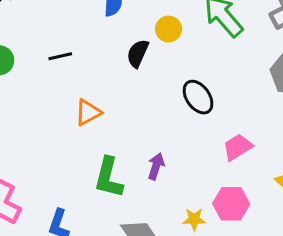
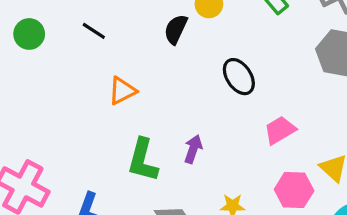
black line: (60, 56) -> (94, 31), turned 45
pink hexagon: (231, 204) -> (294, 190), moved

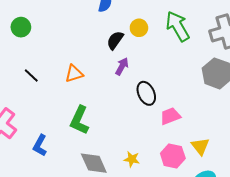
black line: (94, 31) -> (31, 76), moved
black ellipse: (239, 77) -> (146, 93), moved
purple arrow: (193, 149) -> (122, 66), moved

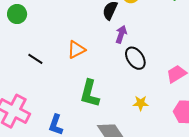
black ellipse: (146, 93) -> (135, 58), moved
yellow star: (132, 159) -> (141, 103), moved

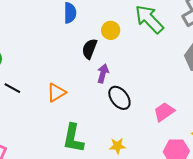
black line: (35, 59) -> (12, 88), moved
yellow star: (141, 103) -> (117, 146), moved

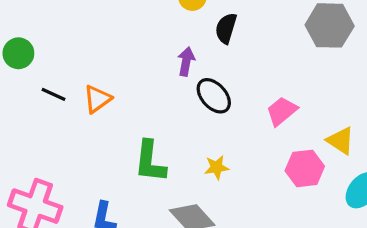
black semicircle: (90, 49) -> (226, 28), moved
orange triangle: (56, 93) -> (97, 99), moved

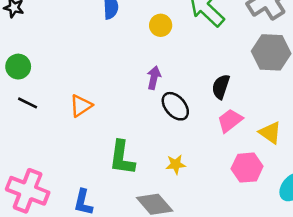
black semicircle: (226, 28) -> (221, 87), moved
black line: (53, 94) -> (28, 103), moved
yellow triangle: (341, 141) -> (270, 133), moved

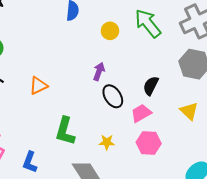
pink trapezoid: (230, 120) -> (141, 113), moved
yellow triangle: (270, 133) -> (189, 111), moved
pink hexagon: (247, 168) -> (149, 143), moved

